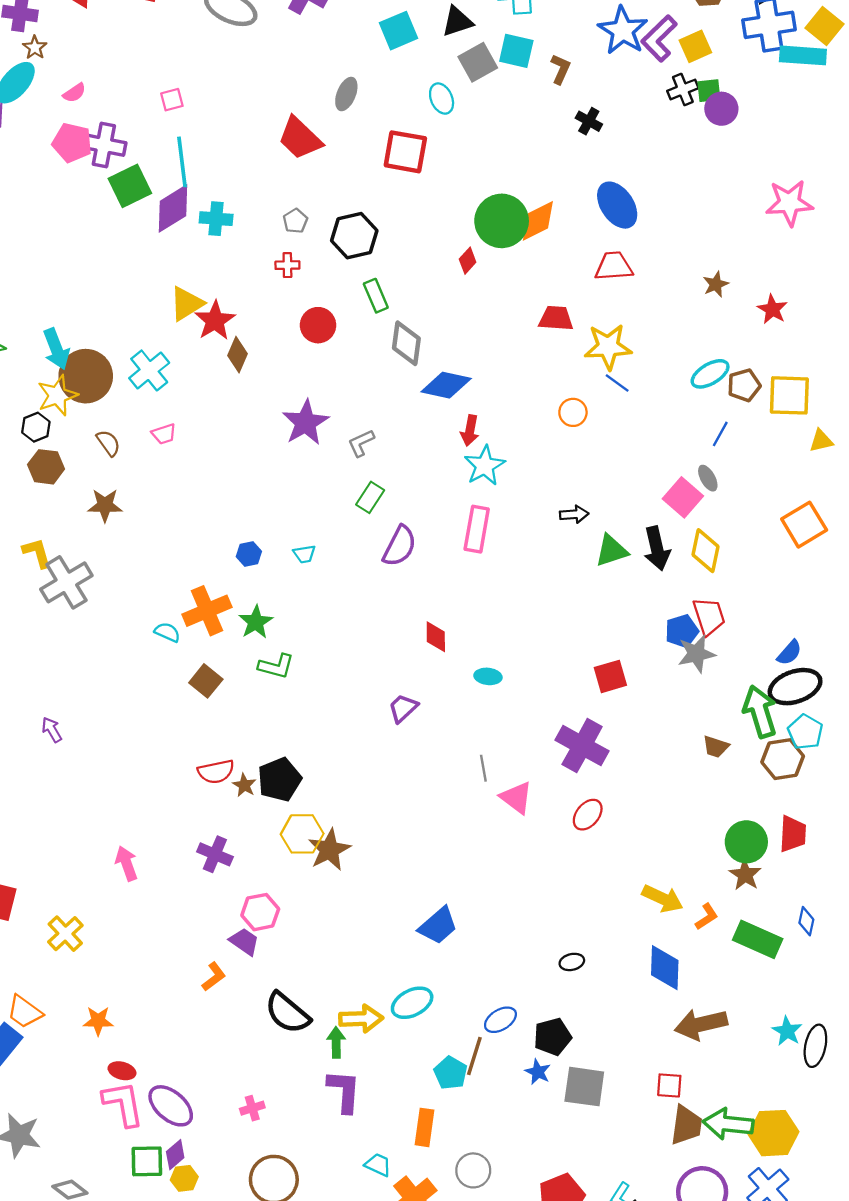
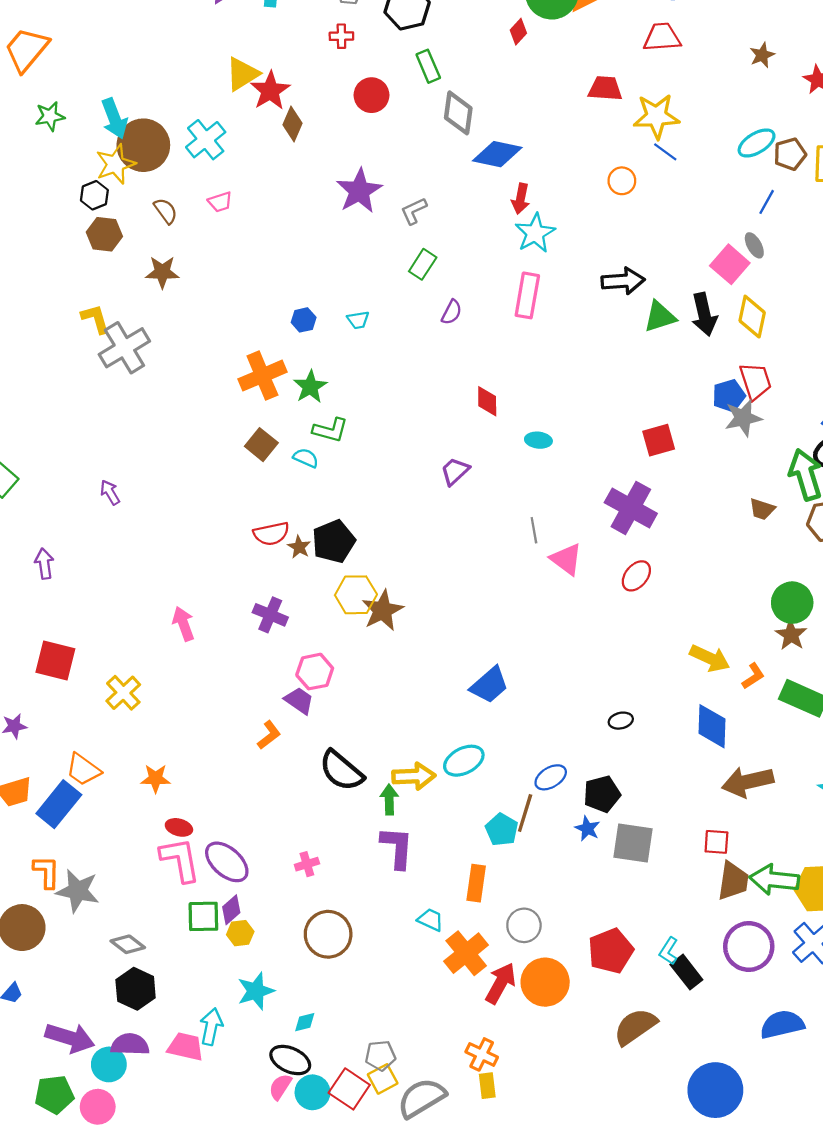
black arrow: (574, 514) -> (623, 281), size x1.5
purple semicircle: (400, 546) -> (452, 312), size x0.6
cyan semicircle: (167, 632) -> (306, 458), moved

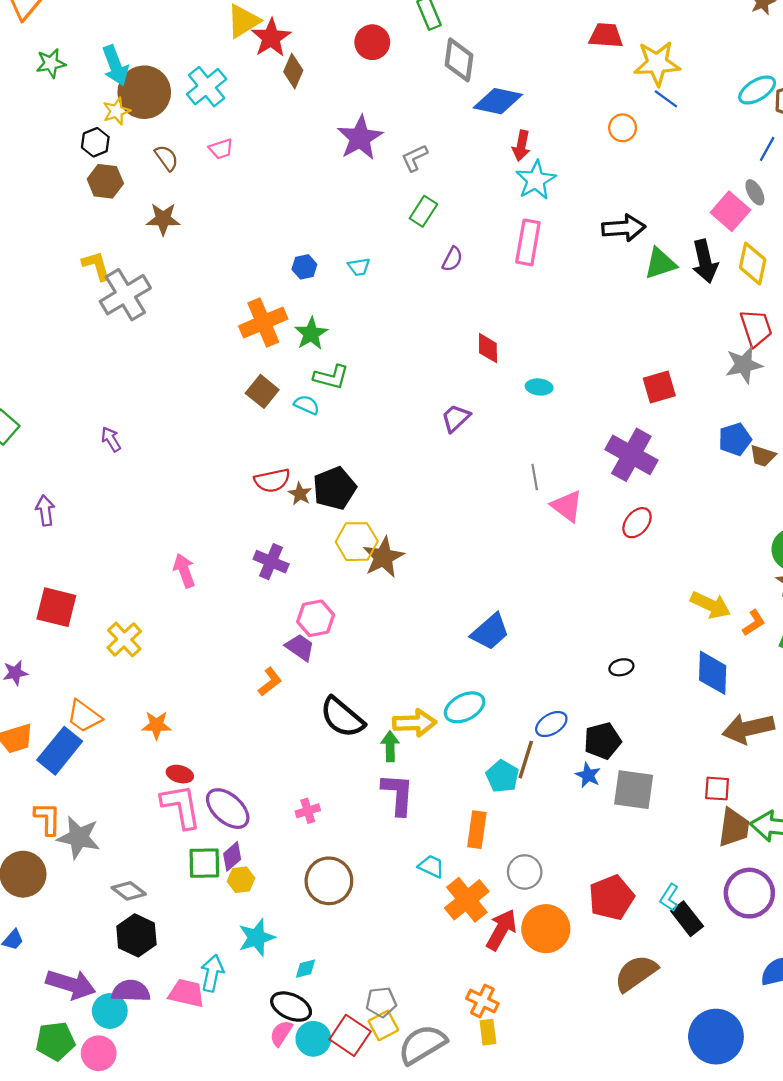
yellow star: (116, 164) -> (116, 111), size x0.7
blue pentagon: (729, 396) -> (735, 439), moved

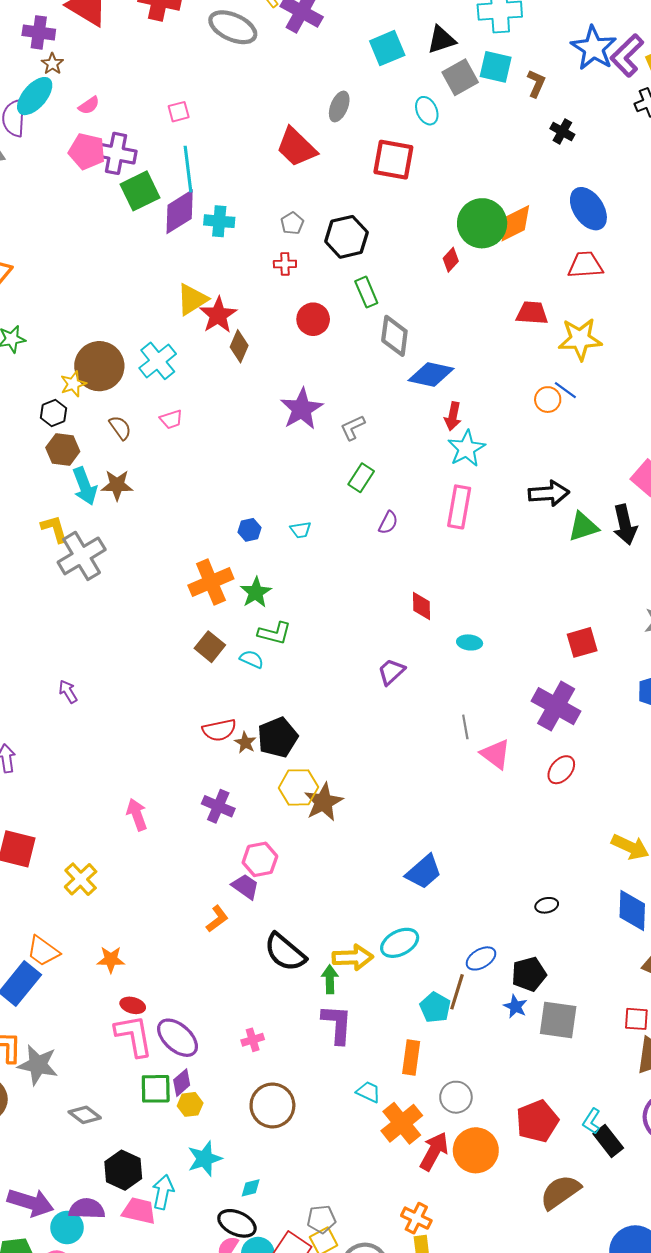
cyan arrow: (115, 66) -> (85, 486), moved
blue line: (666, 99) -> (565, 390), moved
black hexagon: (136, 935) -> (123, 1170), moved

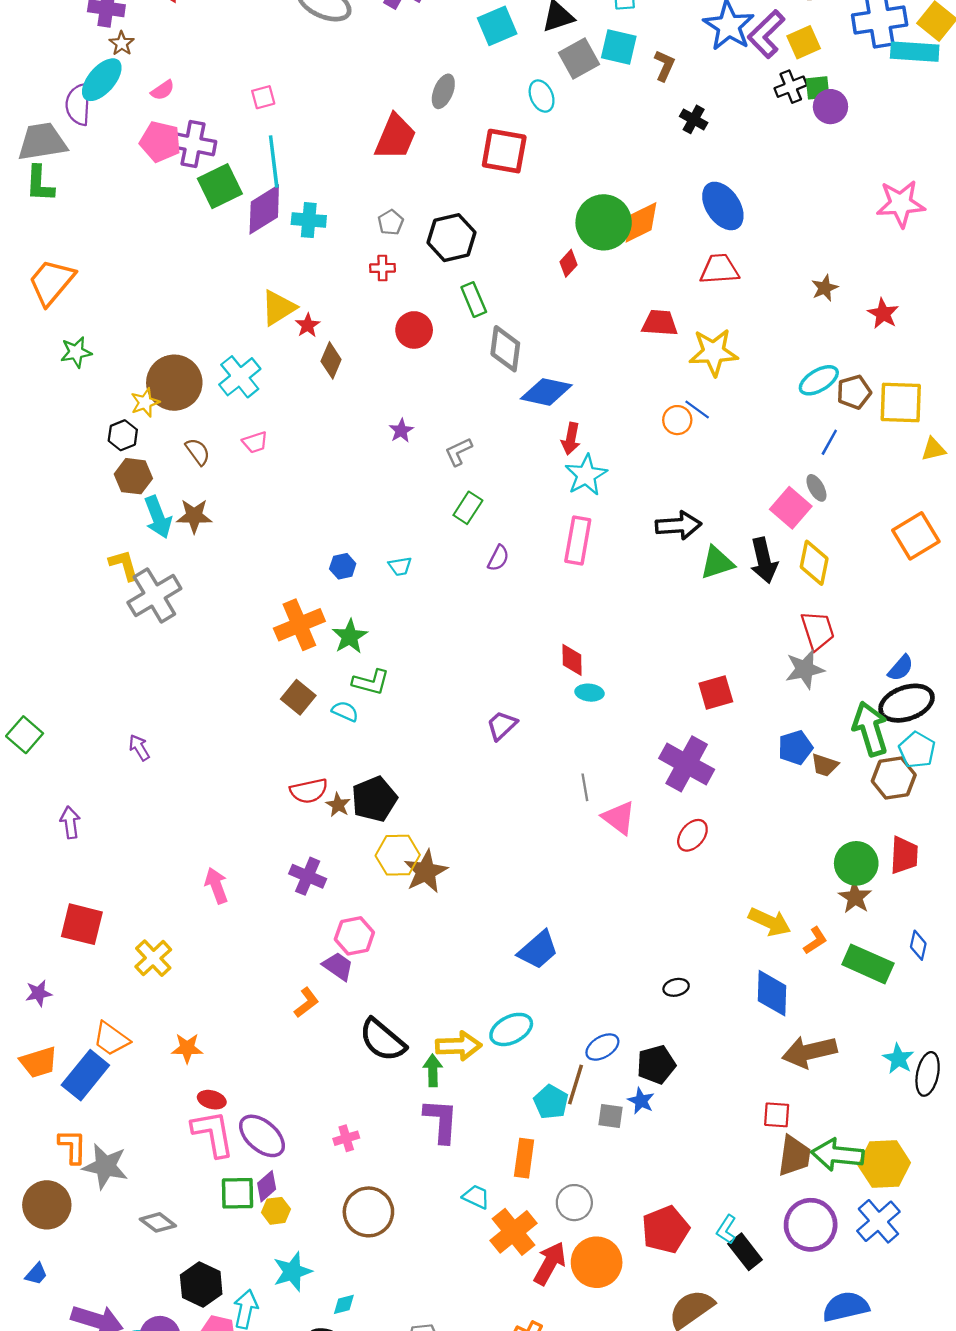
red trapezoid: (296, 147) -> (395, 137), turned -111
red star: (218, 315) -> (308, 325), size x0.6
purple star: (302, 409) -> (401, 431), size x0.5
red diamond: (422, 606) -> (572, 660), moved
gray square: (558, 1020) -> (611, 1116), moved, size x0.6

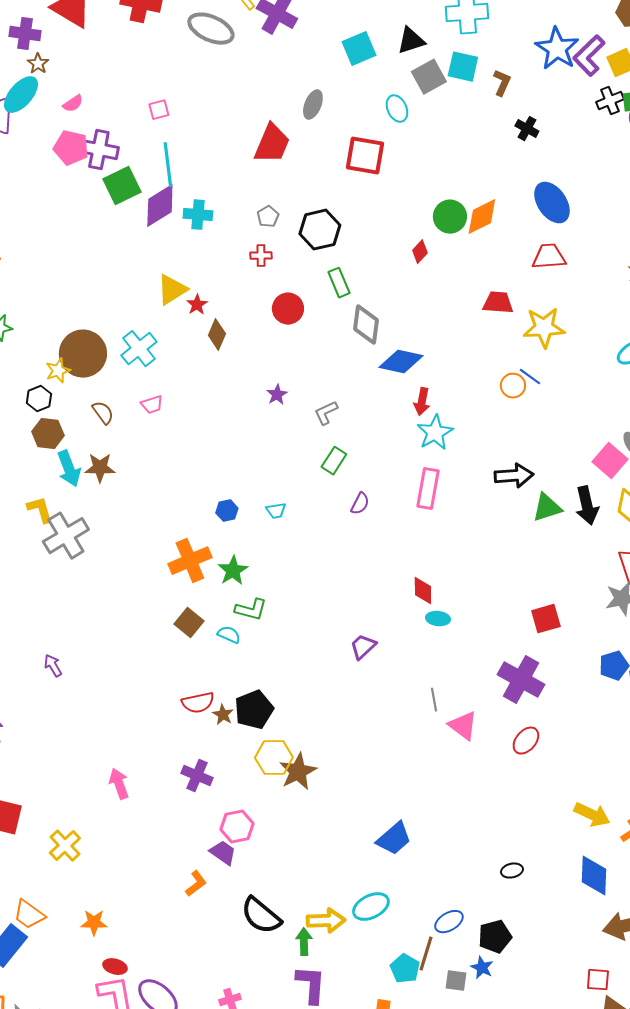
green circle: (604, 222) -> (450, 217), size x0.7

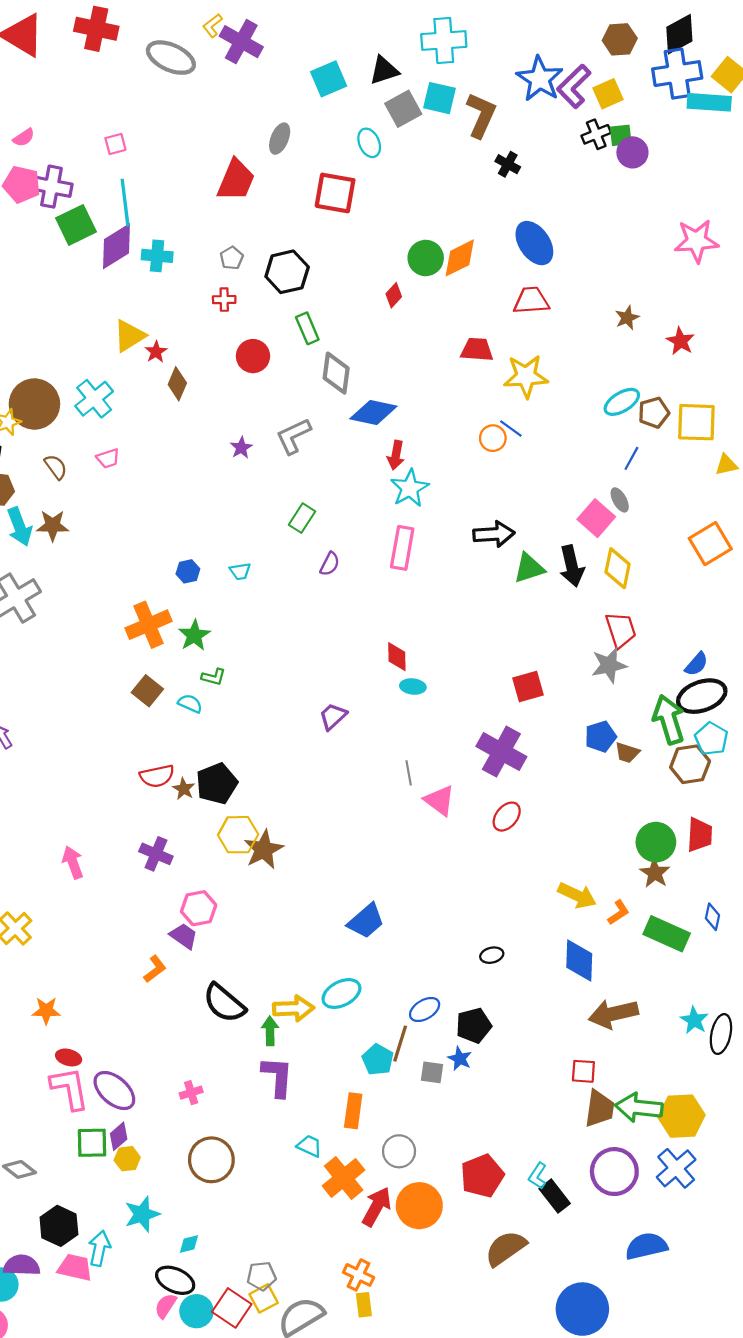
brown L-shape: (502, 83) -> (481, 115), size x1.6
gray L-shape: (326, 413) -> (293, 436), moved, size x1.4
green L-shape: (251, 610) -> (214, 677), size x0.7

